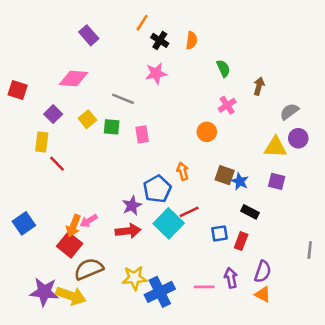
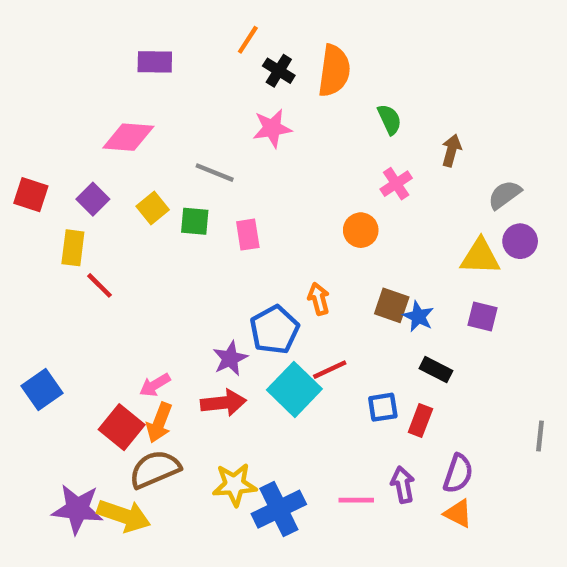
purple rectangle: (89, 35) -> (155, 62), turned -48
orange semicircle: (192, 40) -> (334, 71), size x1.6
red square: (18, 90) -> (31, 195), moved
orange arrow: (73, 226) -> (159, 423), moved

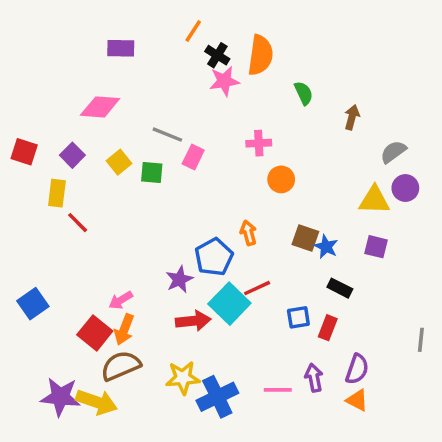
pink star: (272, 128) -> (224, 81), moved
pink cross: (396, 184) -> (259, 143), moved, turned 30
pink rectangle: (248, 235) -> (193, 157), moved, turned 35
red arrow: (223, 403) -> (193, 321), moved

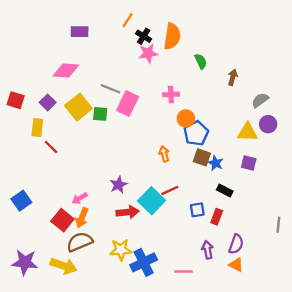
pink rectangle: (193, 157) -> (128, 104), size x1.5
yellow square: (119, 162) -> (78, 107), size x1.6
blue pentagon: (214, 257) -> (196, 133), moved
pink line: (278, 390) -> (184, 272), moved
purple star: (60, 397) -> (25, 262), moved

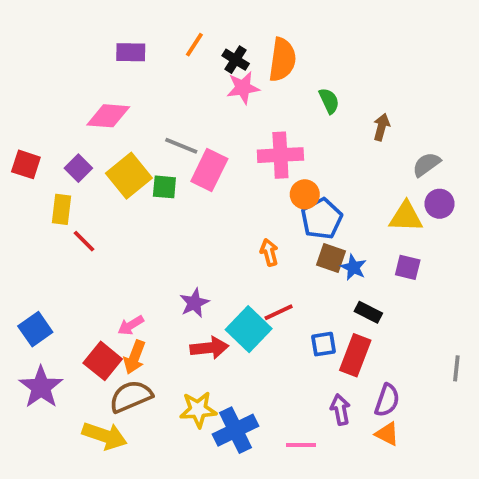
orange line: (128, 20) -> (194, 45), moved
pink cross: (171, 94) -> (280, 155), size x1.6
red rectangle: (217, 217) -> (355, 355), size x1.5
purple star: (25, 262) -> (41, 387), moved, turned 30

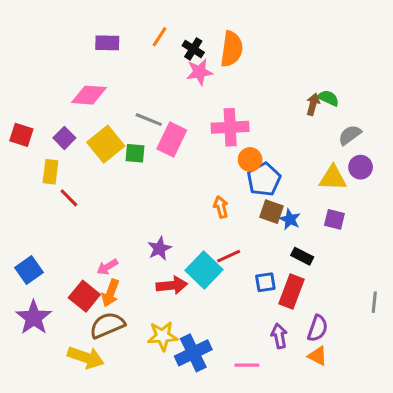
green semicircle: (329, 101) -> (328, 98), moved, turned -40

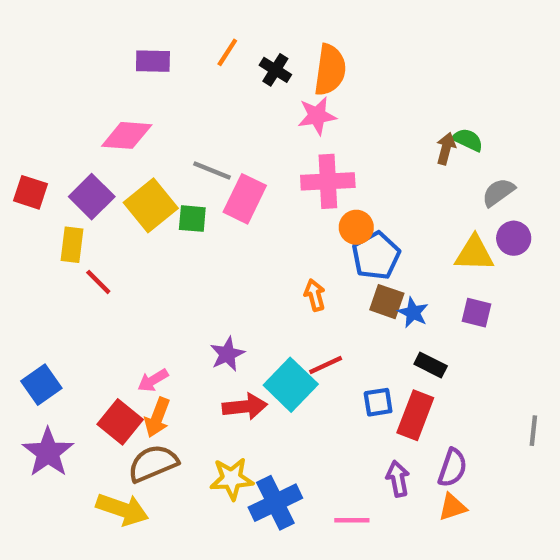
pink star: (199, 72) -> (317, 116), moved
purple square: (64, 138) -> (92, 197), size x1.4
orange triangle: (318, 356) -> (452, 507), turned -45

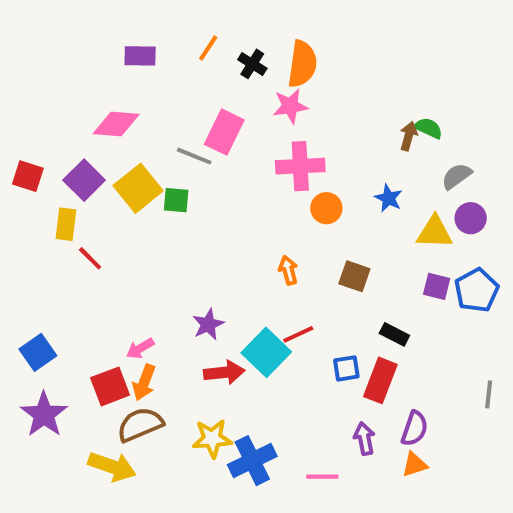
pink rectangle: (245, 199) -> (224, 132), moved
blue pentagon: (376, 256) -> (477, 290), moved
blue star: (413, 313) -> (388, 198), moved
red square: (120, 422) -> (110, 386), turned 30

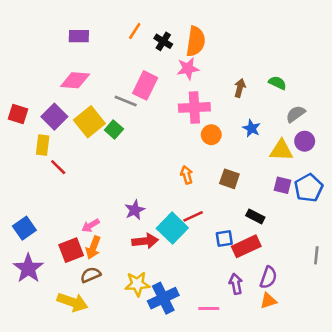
purple rectangle: (140, 56) -> (79, 36), moved
brown arrow: (408, 136) -> (240, 88), moved
green square: (176, 200) -> (114, 130), turned 36
red rectangle: (380, 380) -> (246, 246), turned 44
brown semicircle: (140, 425) -> (91, 275), size x0.7

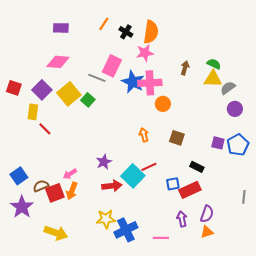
blue star: (251, 128) -> (133, 82), moved, size x1.6
yellow triangle: (281, 150) -> (213, 79), moved
brown semicircle: (91, 275) -> (41, 186), moved

